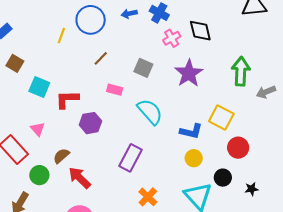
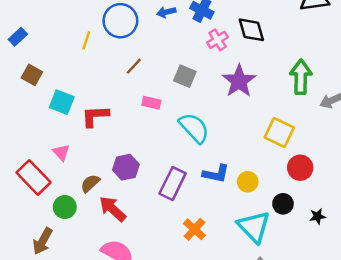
purple hexagon: (90, 123) -> (126, 167), moved
blue L-shape: (191, 131) -> (216, 174), moved

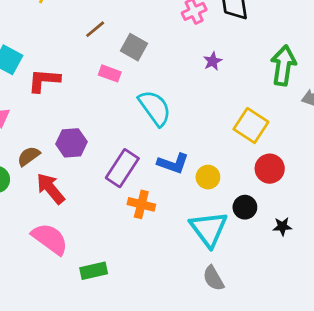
gray square: (185, 76) -> (134, 47), moved
purple star: (239, 81) -> (213, 61), size x0.5
orange cross: (194, 229) -> (141, 204), moved, turned -35

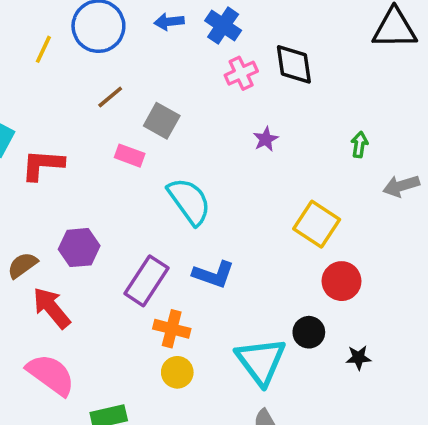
green arrow: (283, 65) -> (359, 145), size x0.5
yellow circle: (208, 177) -> (177, 372), moved

